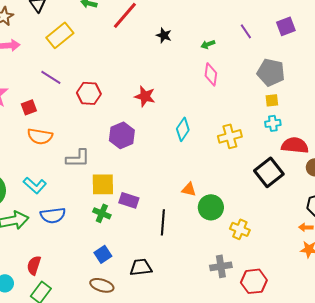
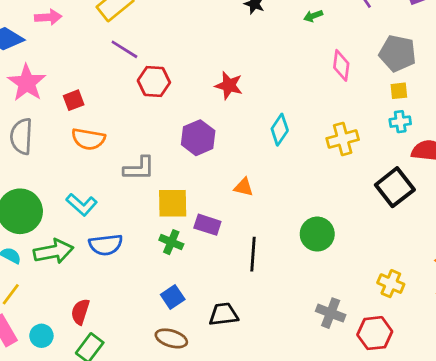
pink diamond: (211, 74) -> (341, 65), moved
purple line: (51, 77) -> (124, 49), moved
orange triangle: (189, 189) -> (244, 187), moved
yellow cross: (240, 229) -> (391, 284), moved
gray cross: (221, 266) -> (331, 313), turned 30

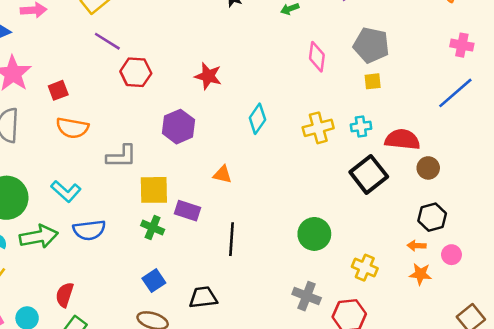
cyan cross: (400, 122) -> (361, 127), moved
green circle: (317, 234) -> (314, 234), moved

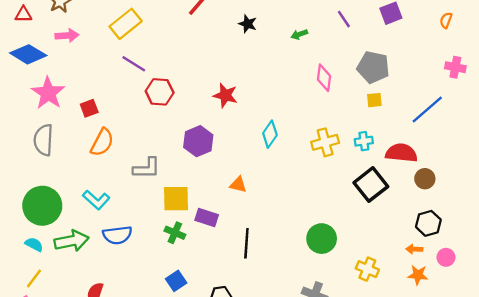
blue line: (455, 93) -> (427, 109), moved
orange semicircle: (72, 128) -> (102, 142), turned -72

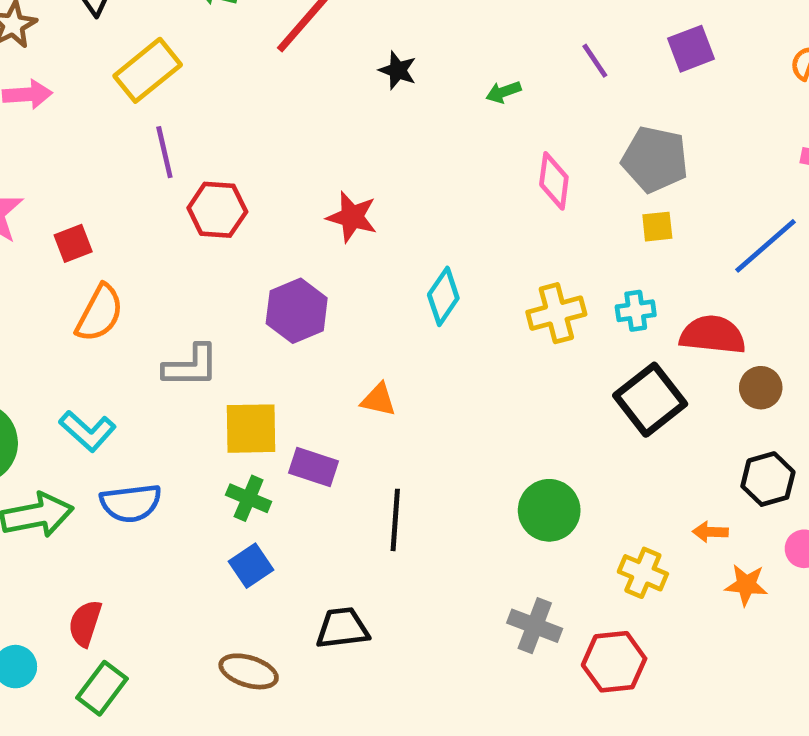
purple line: (134, 64) -> (164, 152), turned 45
orange arrow: (414, 249) -> (710, 532), moved
blue square: (176, 281) -> (251, 566), moved

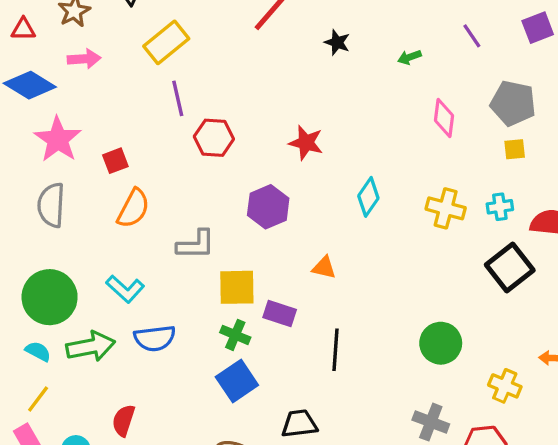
yellow cross: (556, 313) -> (446, 208), turned 30
blue square: (251, 566) -> (237, 381), size x1.4

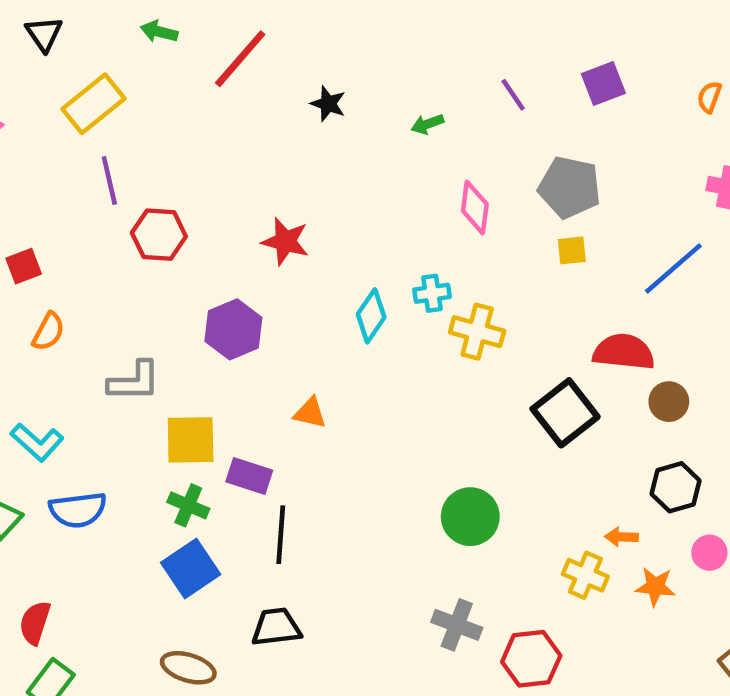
cyan cross: (500, 207) -> (432, 293), moved
orange semicircle: (133, 208) -> (48, 332), size x0.7
black line: (336, 350) -> (281, 535), moved
yellow cross: (505, 386) -> (585, 575), moved

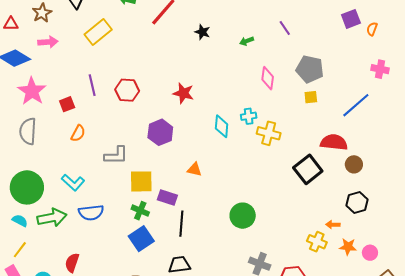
purple square: (603, 83) -> (351, 19), moved
purple line: (109, 180) -> (92, 85), moved
cyan diamond: (371, 316) -> (222, 126), turned -30
green circle: (470, 517) -> (243, 216), moved
pink circle: (709, 553) -> (370, 253), moved

